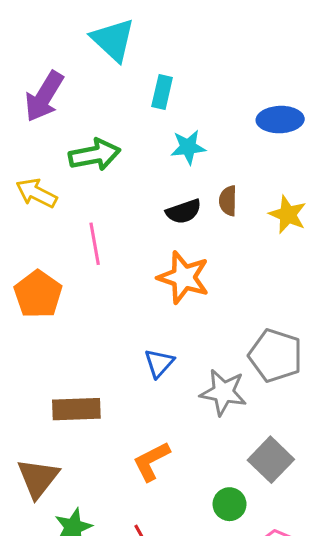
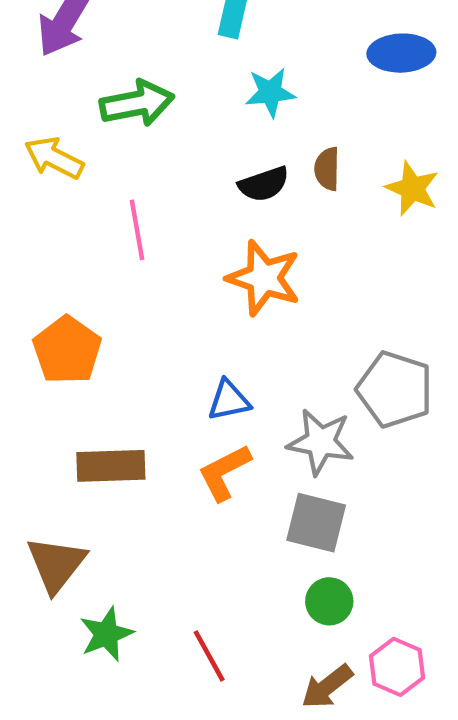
orange pentagon: (38, 294) -> (67, 350), moved
blue triangle: (159, 363) -> (229, 400), turned 36
gray square: (271, 460) -> (316, 523), moved, turned -30
orange L-shape: (151, 461) -> (224, 472), moved

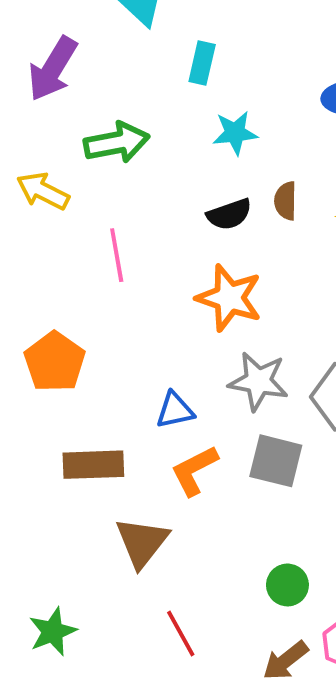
blue triangle: (229, 400) -> (175, 410), moved
gray star: (321, 442) -> (258, 381), moved
gray square: (316, 523) -> (276, 461), moved
brown triangle: (56, 564) -> (142, 542), moved
green star: (106, 634) -> (53, 632), moved

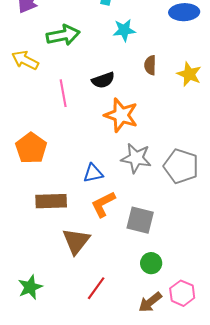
black semicircle: (229, 214) -> (103, 80), moved
gray square: (276, 461) -> (140, 220), moved
red line: (181, 633) -> (96, 288), turned 65

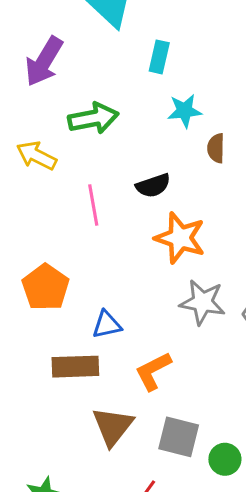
brown semicircle: (150, 65) -> (216, 148), moved
blue triangle: (93, 173) -> (107, 325), moved
gray square: (140, 220) -> (179, 437), moved

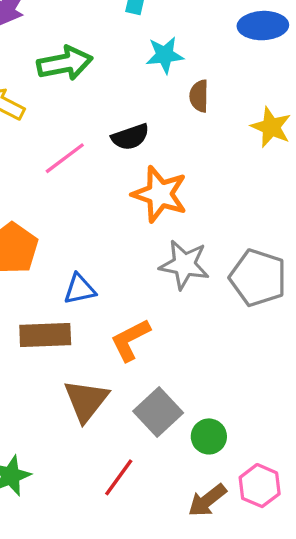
pink line: (93, 205) -> (65, 158), turned 63
gray square: (179, 437) -> (158, 412), turned 33

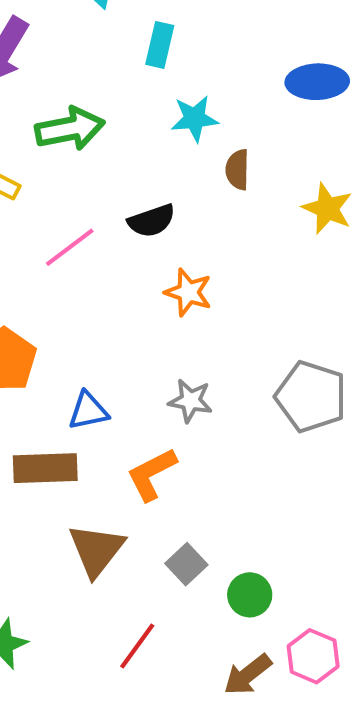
orange star: (160, 194) -> (188, 292), size x0.7
gray star: (184, 265) -> (190, 401), moved, size x0.7
gray square: (158, 412) -> (186, 564), size x0.7

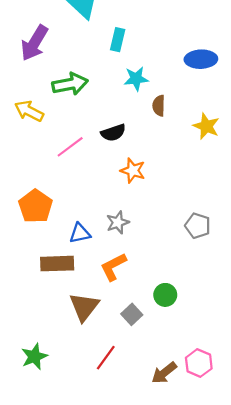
gray pentagon: (311, 397) -> (198, 226), size x0.7
gray star: (190, 401) -> (118, 222), moved, turned -30
green circle: (250, 595) -> (165, 295), moved

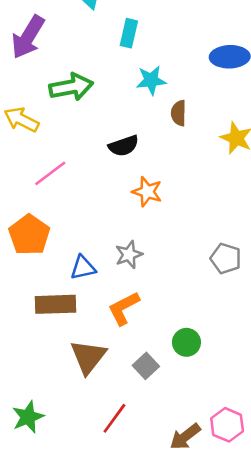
pink line: (70, 147) -> (50, 173), moved

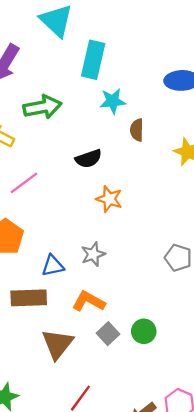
cyan rectangle: (129, 33) -> (93, 60), size x1.5
orange L-shape: (124, 308) -> (88, 301), turned 56
gray square: (146, 366) -> (108, 334), moved

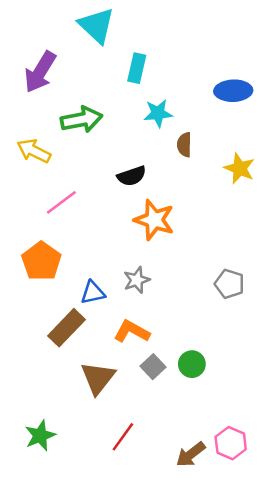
cyan rectangle: (93, 60) -> (137, 68), size x0.7
orange star: (109, 199) -> (154, 220), size x1.4
brown rectangle: (29, 298) -> (66, 328), turned -44

